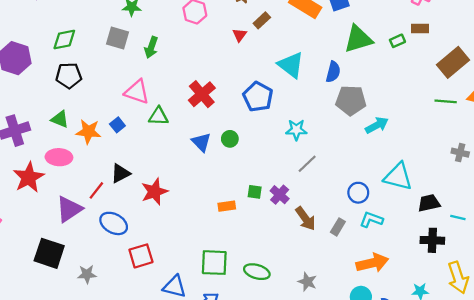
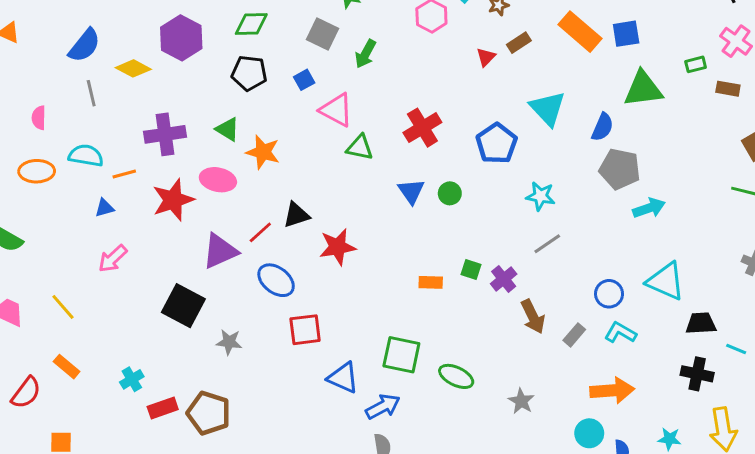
green rectangle: (397, 41) -> (696, 64), moved
blue square: (117, 125) -> (304, 80), moved

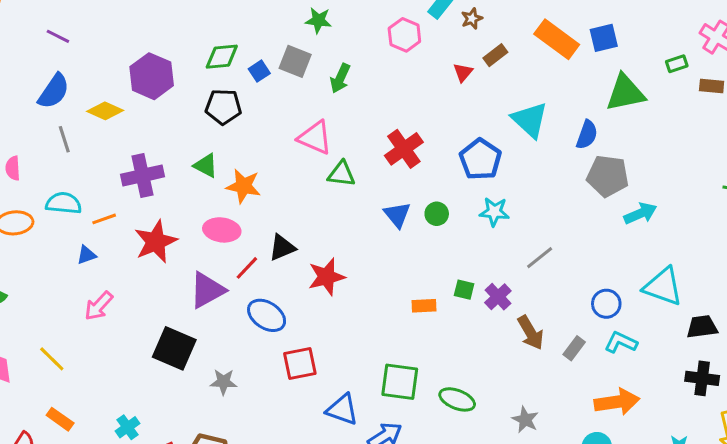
blue square: (304, 80) -> (259, 71), moved
pink ellipse: (218, 180) -> (222, 230), moved
cyan star: (540, 196) -> (494, 212), moved

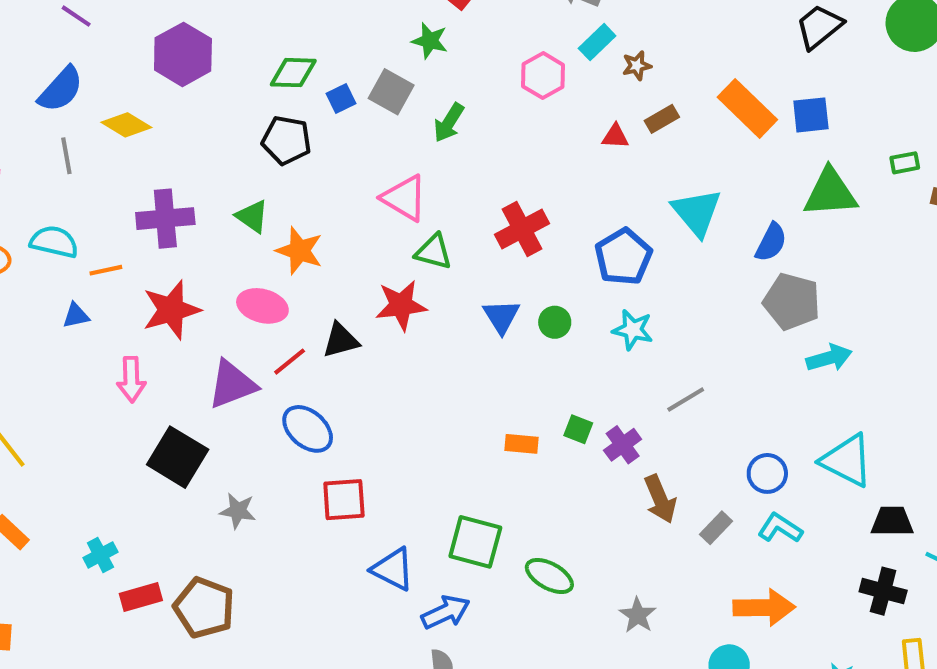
red triangle: (463, 72) -> (615, 136), turned 45
purple hexagon: (152, 76) -> (183, 54), moved
red star: (327, 277) -> (401, 305), moved
pink arrow: (99, 306) -> (131, 379), moved, turned -52

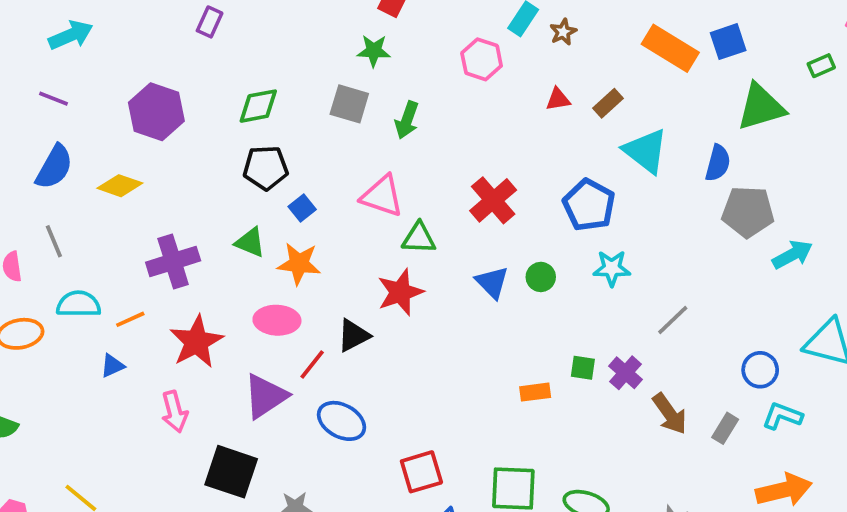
blue square: (341, 99) -> (302, 208), moved
brown rectangle: (662, 119) -> (608, 103), moved
gray line: (66, 156) -> (54, 241), moved
red square: (344, 500) -> (421, 472), moved

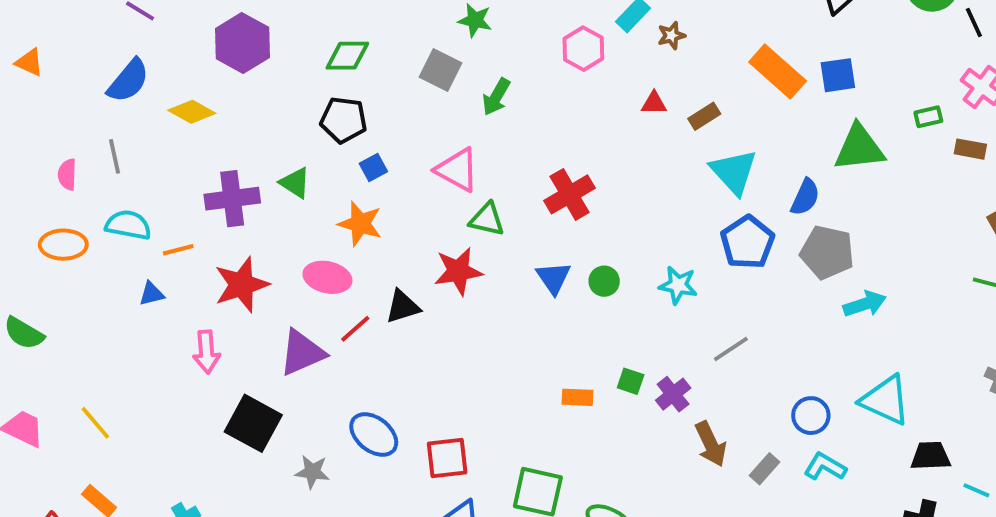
blue pentagon: (589, 205) -> (747, 242), moved
green triangle: (250, 242) -> (295, 183), moved
blue ellipse: (342, 421) -> (374, 435), moved

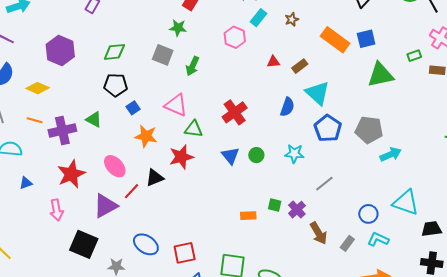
brown star: (671, 35) -> (292, 19), moved
blue semicircle: (805, 197) -> (287, 107), moved
orange star: (360, 224) -> (146, 136), moved
orange line: (178, 250) -> (35, 120), moved, turned 35
pink ellipse: (327, 277) -> (115, 166), turned 40

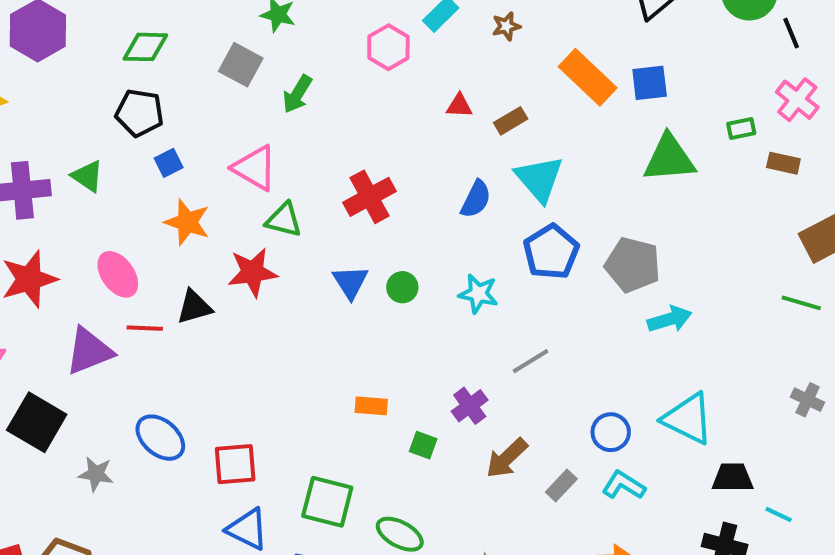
red line: (131, 191) -> (145, 328), turned 42
green square: (275, 205) -> (423, 445), moved
brown arrow: (319, 233) -> (507, 458), turned 70

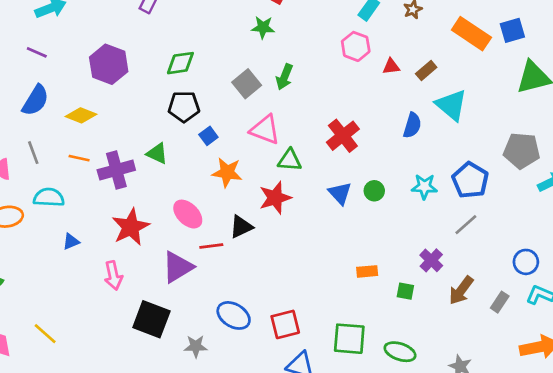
pink hexagon: (388, 47) -> (356, 46), moved
gray square: (241, 65) -> (247, 84), moved, turned 32
blue pentagon: (551, 252) -> (470, 180), moved

